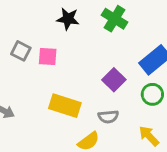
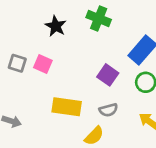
black star: (68, 19) -> (56, 26), turned 30
pink square: (48, 56) -> (43, 64), turned 30

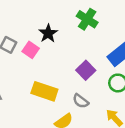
black star: (56, 26) -> (48, 33), moved
gray semicircle: (108, 110) -> (81, 101), turned 42

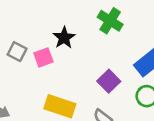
pink square: (31, 50) -> (43, 57), turned 35

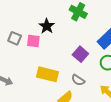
pink square: (43, 57) -> (33, 41), turned 32

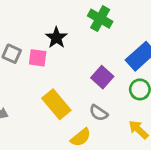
yellow rectangle: (47, 74) -> (56, 104), turned 35

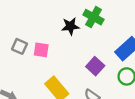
black star: (56, 38) -> (70, 26), moved, turned 30

